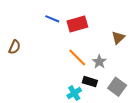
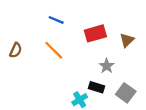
red rectangle: (77, 24) -> (95, 33), moved
orange line: (77, 58) -> (54, 50), moved

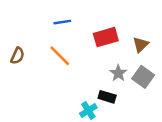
blue line: (56, 20) -> (62, 22), turned -32
gray square: (126, 93) -> (143, 77), moved

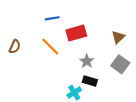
red rectangle: (106, 37) -> (76, 33), moved
gray star: (118, 73) -> (87, 61), moved

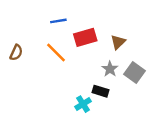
brown triangle: (118, 37) -> (118, 42), moved
gray star: (87, 61) -> (110, 69), moved

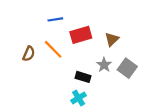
brown semicircle: (16, 53) -> (29, 54), moved
black rectangle: (101, 91) -> (83, 77), moved

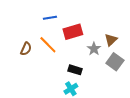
brown triangle: (112, 39) -> (111, 40), moved
gray star: (104, 65) -> (94, 49), moved

